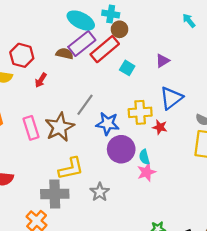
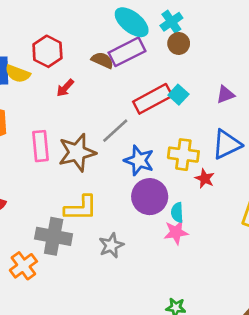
cyan cross: (111, 14) -> (171, 22), turned 35
red rectangle: (105, 49) -> (153, 99), moved

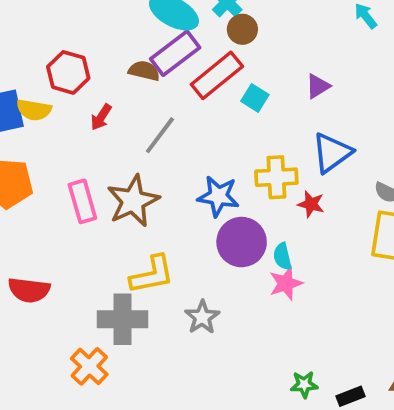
red rectangle: (153, 99) -> (217, 75), moved
gray line: (115, 131) -> (160, 135), moved

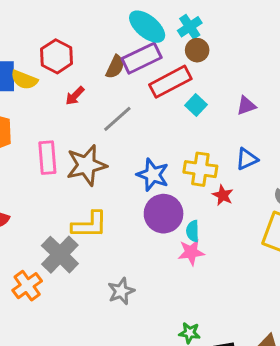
brown semicircle: (144, 71) -> (115, 67), turned 90
blue triangle: (332, 153) -> (247, 159), size x0.7
gray star: (202, 317) -> (121, 291), moved
gray cross: (122, 319) -> (60, 255), turned 33

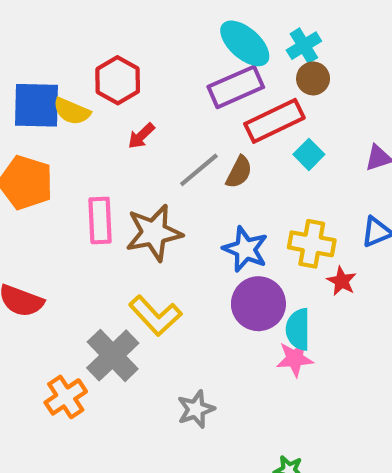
brown semicircle: (115, 67) -> (239, 172), moved
yellow L-shape: (90, 225) -> (155, 316), turned 45
cyan semicircle: (193, 231) -> (298, 329), size x1.4

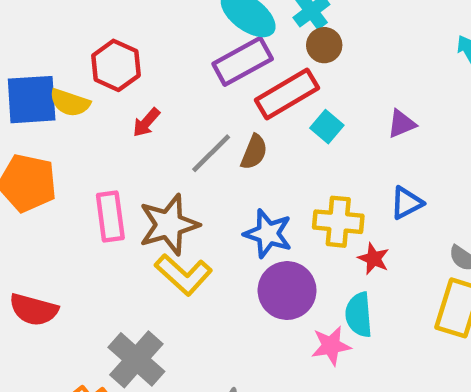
yellow L-shape: (155, 316) -> (183, 275), moved
cyan semicircle: (298, 329) -> (359, 315), moved

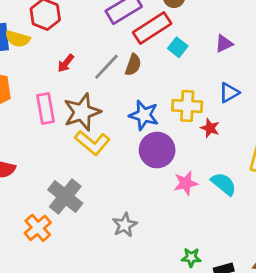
red arrow: (146, 122) -> (66, 63), moved
cyan semicircle: (359, 315) -> (224, 184), moved, turned 136

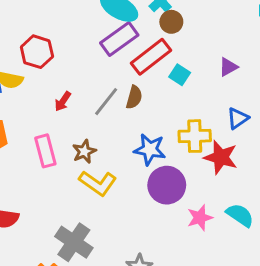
brown star: (82, 112) -> (84, 152), size x0.6
red star: (210, 128) -> (221, 157), size x1.6

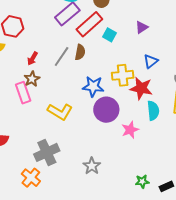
brown star: (84, 152) -> (32, 79), moved
cyan semicircle: (240, 215) -> (153, 111), moved, turned 54
gray cross: (74, 242) -> (47, 152), turned 35

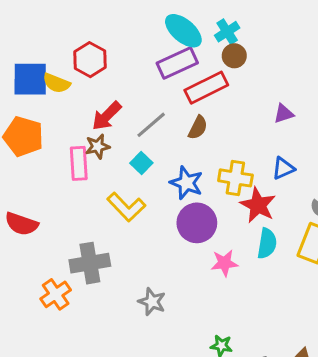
cyan square: (110, 35) -> (141, 163), moved
brown semicircle: (80, 52) -> (198, 128), moved
red arrow: (32, 59) -> (107, 116), size x1.5
gray star: (92, 166) -> (152, 302), turned -30

